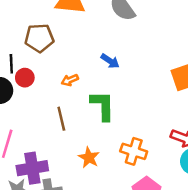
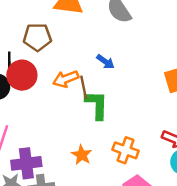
red circle: (25, 78) -> (22, 75), size x1.6
orange arrow: (70, 80) -> (66, 79), size x1.5
brown line: (61, 119) -> (84, 87), moved

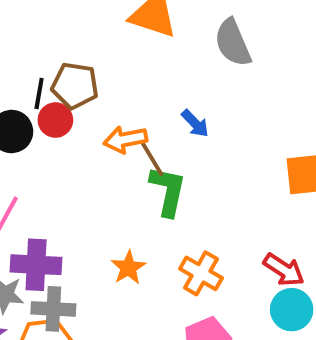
brown pentagon: (37, 37) -> (75, 86), moved
red circle: (22, 75) -> (55, 120), size x0.7
brown line: (84, 87) -> (152, 159), turned -30

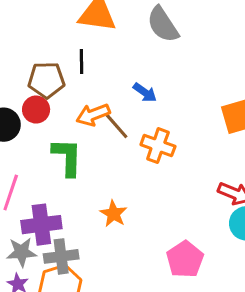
black line: (39, 94) -> (82, 61), moved
green L-shape: (168, 191) -> (67, 157), moved
orange cross: (201, 273) -> (158, 146), moved

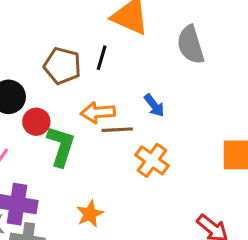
red circle: (36, 110) -> (36, 122), moved
brown line: (116, 126) -> (117, 130), turned -68

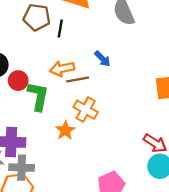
brown pentagon: (62, 66) -> (37, 17), moved
orange cross: (152, 160) -> (86, 110), moved
orange star: (90, 214) -> (65, 130), moved

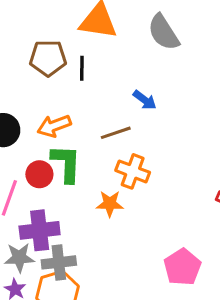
orange arrow: (62, 69) -> (54, 126), moved
red circle: (18, 81) -> (39, 174), moved
orange star: (65, 130) -> (110, 204), turned -30

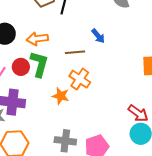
gray cross: (59, 262) -> (65, 141), moved

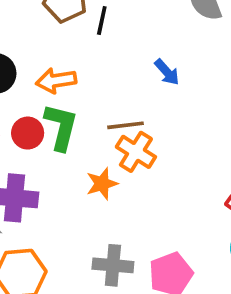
brown line: (75, 52) -> (125, 125), moved
orange star: (61, 96) -> (102, 184), turned -30

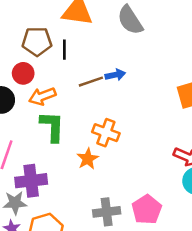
blue arrow: (167, 72) -> (115, 75), turned -48
brown line: (125, 125) -> (91, 82), moved
red circle: (28, 133) -> (23, 73), moved

